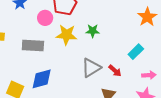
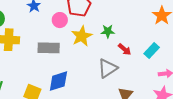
yellow star: (66, 35) -> (82, 36), turned -30
red arrow: (115, 71) -> (125, 49), moved

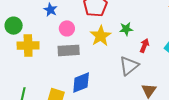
pink circle: (60, 20) -> (67, 28), moved
red arrow: (125, 49) -> (144, 46), turned -104

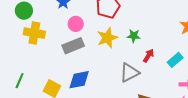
gray rectangle: (69, 50) -> (73, 46), turned -30

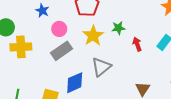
red arrow: (148, 56) -> (137, 44), turned -40
gray triangle: (129, 73) -> (101, 67), moved

